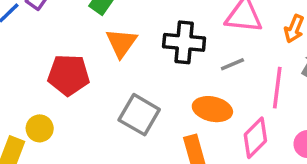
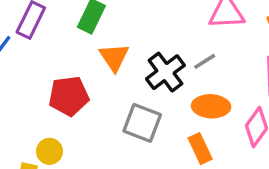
black cross: (184, 42) -> (165, 72), moved, turned -33
gray line: (232, 64) -> (205, 61), moved

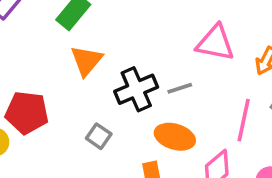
red pentagon: (69, 96) -> (27, 113), moved
gray square: (142, 123) -> (99, 136), size x0.6

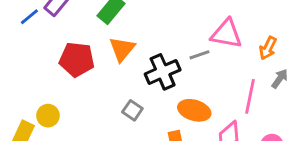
gray line: (180, 88) -> (199, 55), moved
red pentagon: (27, 113) -> (77, 59), moved

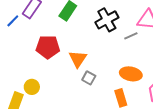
orange triangle: (122, 49) -> (78, 59), moved
black cross: (163, 72) -> (107, 20), moved

